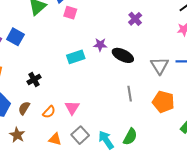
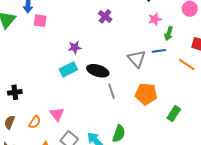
black ellipse: (123, 55) -> (98, 71), moved
cyan rectangle: (76, 57) -> (68, 69), moved
black cross: (34, 79) -> (15, 92), turned 32

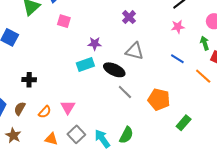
pink square: (40, 21) -> (64, 21), moved
green arrow: (169, 34) -> (205, 43), moved, turned 136
blue line: (159, 51) -> (177, 59), turned 32
gray triangle: (137, 59) -> (135, 51), moved, turned -42
gray line: (111, 91) -> (125, 92), turned -35

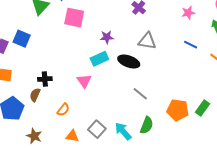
pink square: (64, 21) -> (74, 18), size x1.5
gray line: (125, 92) -> (140, 94), moved
orange pentagon: (159, 99) -> (178, 110), moved
pink triangle: (68, 107) -> (84, 81), moved
brown semicircle: (20, 109) -> (35, 95), moved

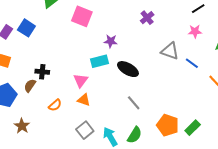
gray triangle: (147, 41) -> (170, 51), moved
orange triangle: (72, 136) -> (84, 100), moved

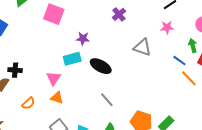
blue line: (192, 63) -> (179, 61), moved

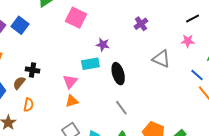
black ellipse: (101, 66) -> (118, 74), turned 40
orange triangle: (57, 98) -> (72, 101), turned -40
orange semicircle: (28, 103) -> (29, 105), moved, turned -40

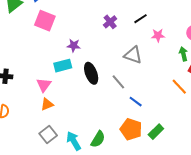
black line: (193, 18) -> (140, 19), moved
blue line: (197, 75) -> (136, 102), moved
gray line: (121, 108) -> (118, 82), moved

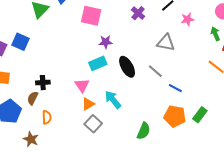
pink square: (45, 21) -> (91, 16), moved
gray square: (48, 134) -> (93, 124), moved
cyan arrow: (74, 141) -> (113, 100), moved

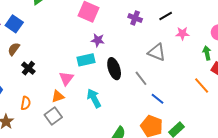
purple cross: (138, 13) -> (135, 18), turned -32
black cross: (43, 83) -> (28, 68), turned 32
brown semicircle: (33, 98) -> (14, 49), moved
orange triangle: (88, 104) -> (58, 96), moved
gray square: (93, 124) -> (53, 116), moved

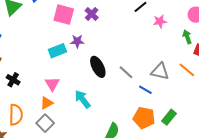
purple cross: (135, 18) -> (92, 14), moved, turned 32
gray triangle: (157, 52) -> (160, 71), moved
cyan rectangle: (86, 60) -> (57, 51), moved
orange semicircle: (26, 103) -> (16, 115), size x1.5

